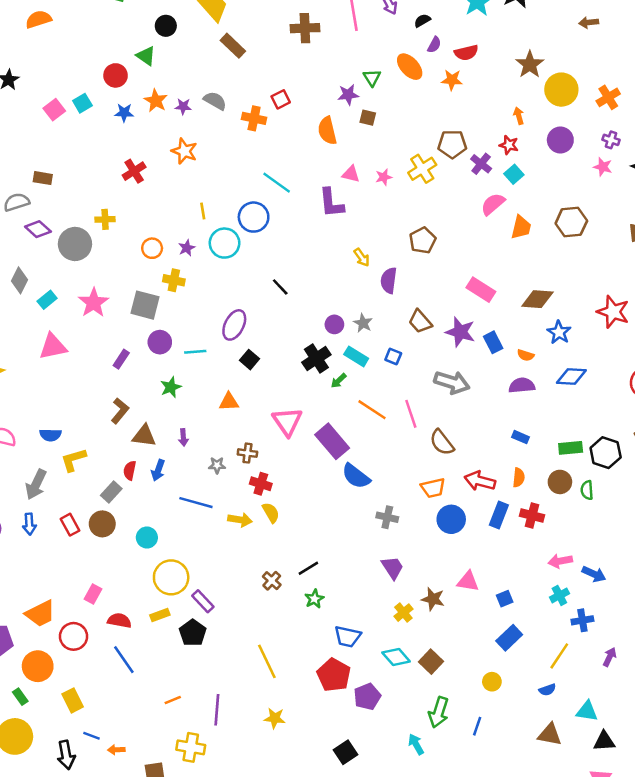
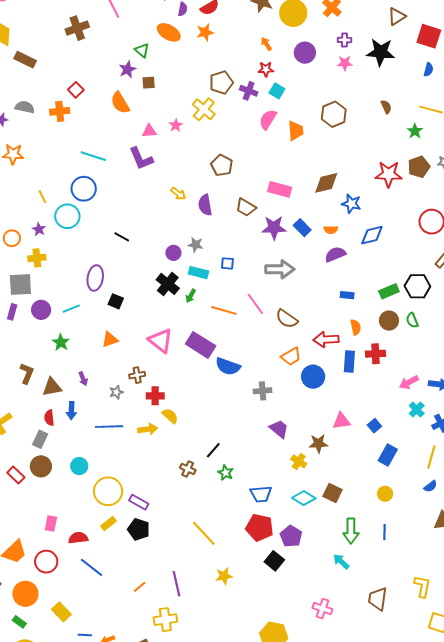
brown trapezoid: (420, 321) -> (246, 207), moved
purple rectangle: (121, 359) -> (12, 312), moved
black square: (346, 752) -> (274, 561), moved

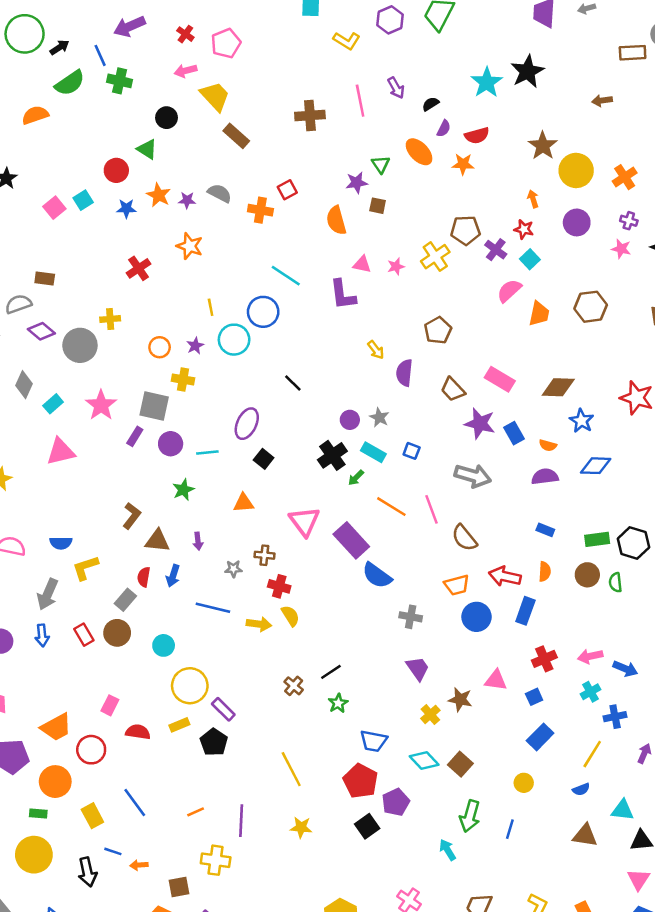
red cross: (375, 354) -> (544, 659), moved, turned -36
blue line: (91, 567) -> (135, 802), moved
green rectangle: (19, 622) -> (38, 813), turned -48

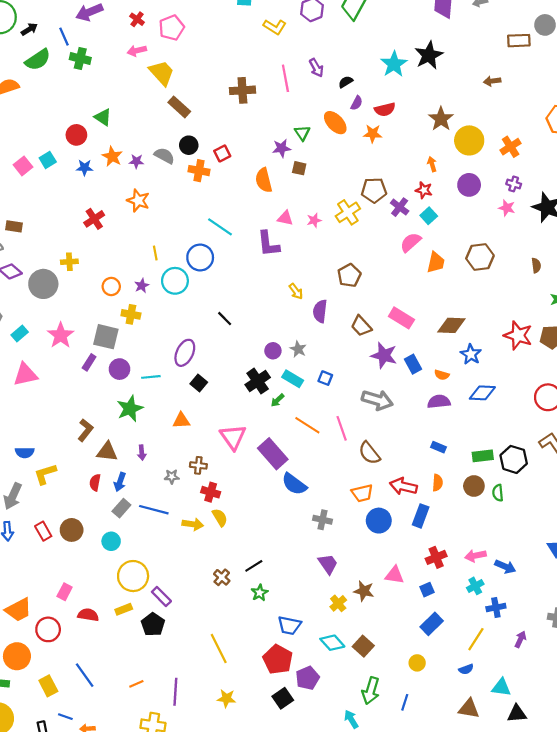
black circle: (167, 118) -> (189, 145), moved
green star: (183, 490) -> (130, 409), size x1.4
gray rectangle: (125, 600) -> (121, 508), moved

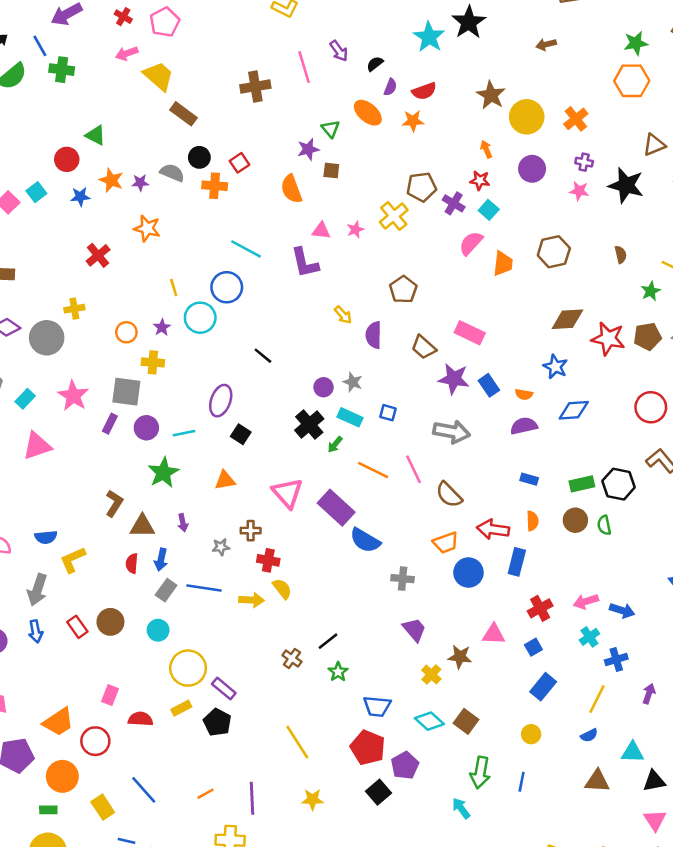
brown diamond: (451, 325) -> (567, 319), moved

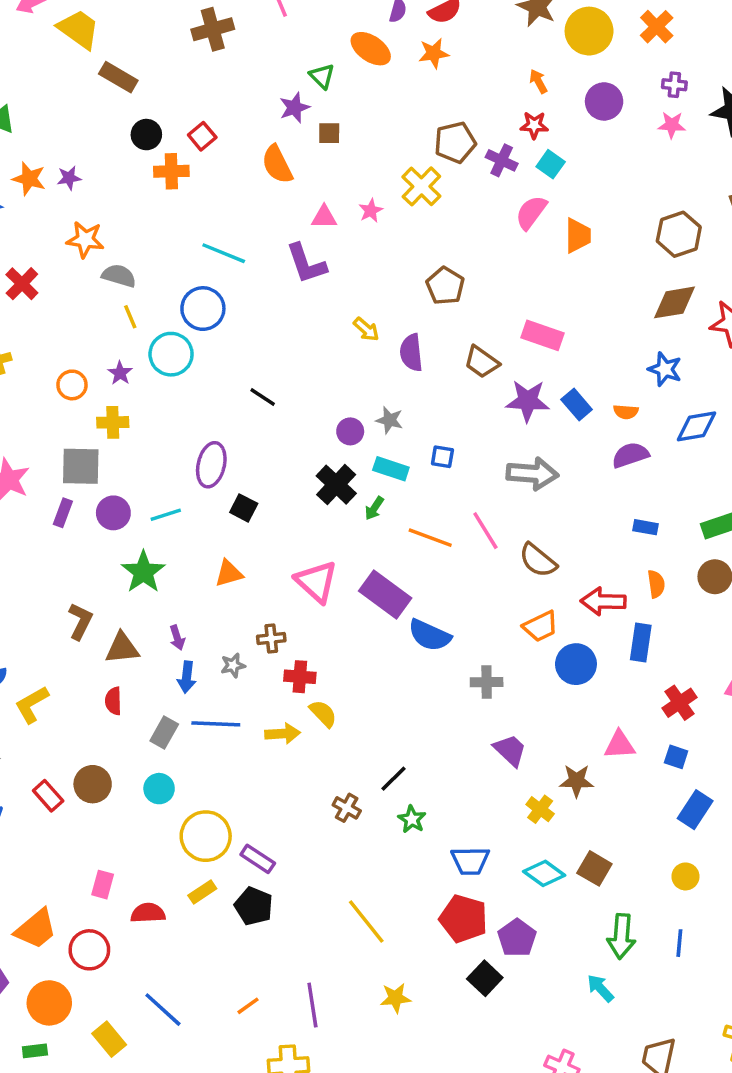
gray semicircle: (172, 173) -> (119, 276), moved
brown hexagon: (554, 252) -> (679, 234), moved
blue arrow: (161, 560) -> (187, 677), moved
blue square: (533, 647) -> (676, 757), turned -36

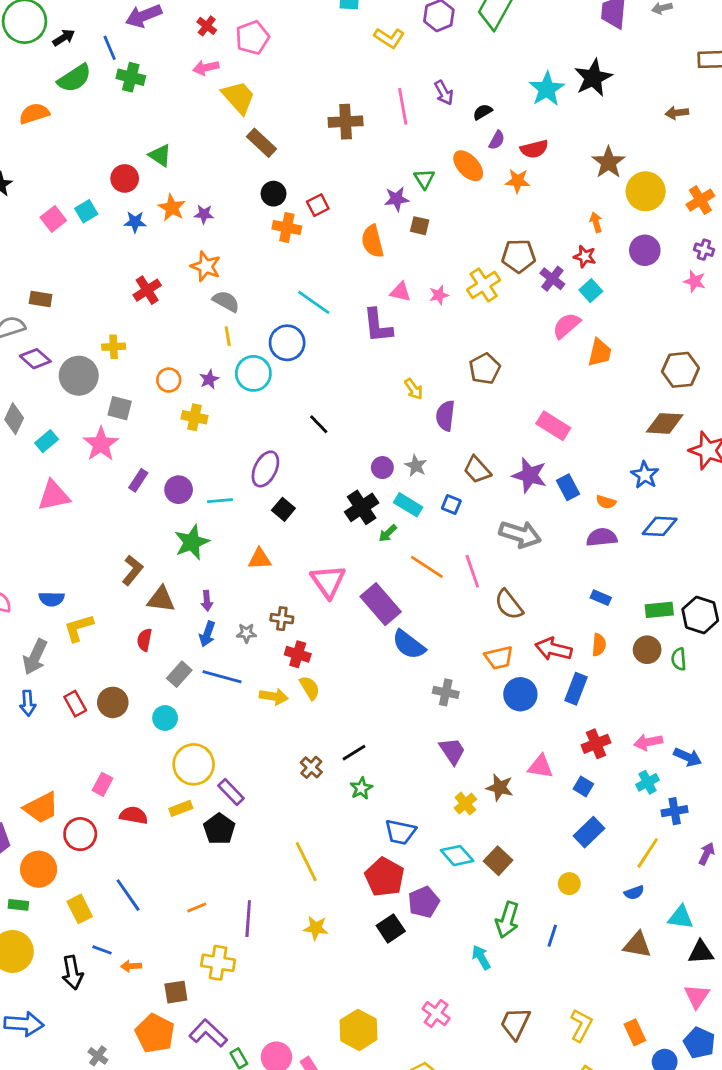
brown trapezoid: (482, 362) -> (477, 470), moved
gray square: (81, 466) -> (120, 408), moved, size x0.7

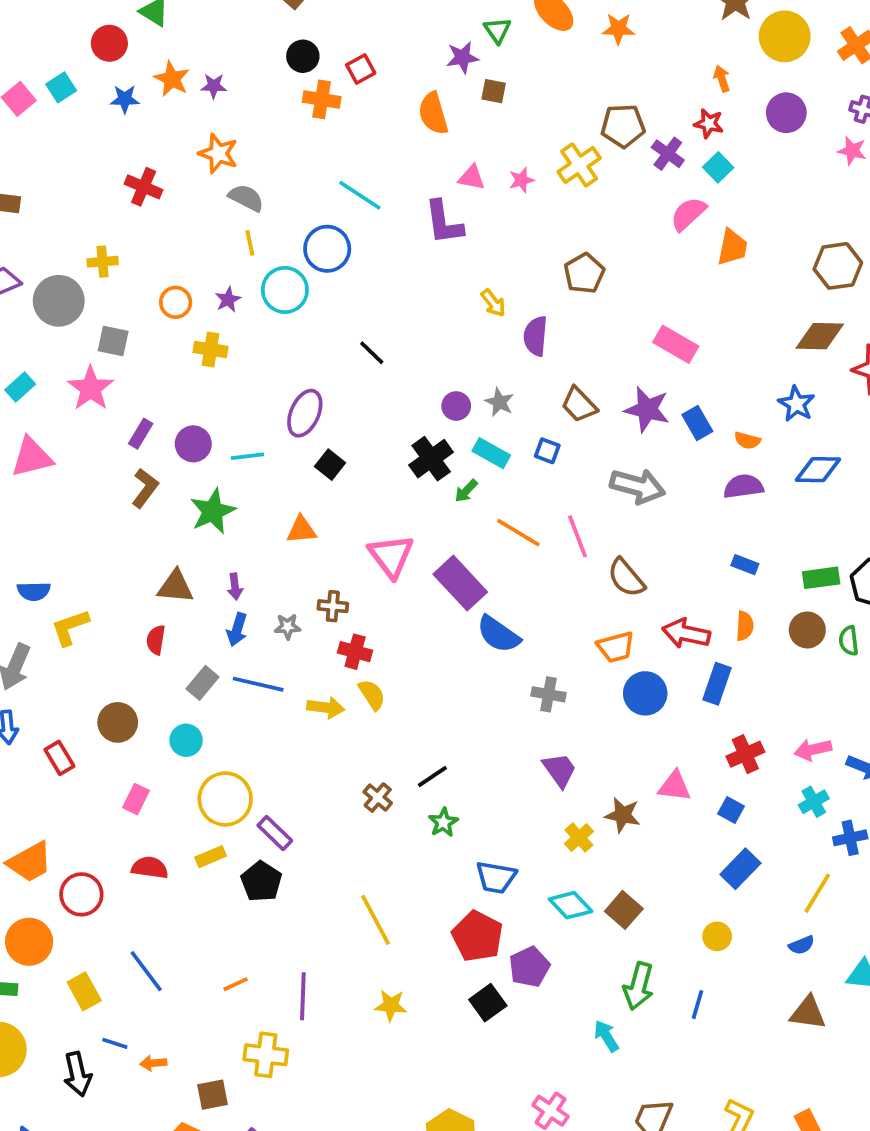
red cross: (147, 290) -> (144, 187), turned -32
brown L-shape: (133, 570) -> (145, 488), moved
red rectangle: (75, 704) -> (59, 758), moved
pink rectangle: (103, 784) -> (136, 799), moved

